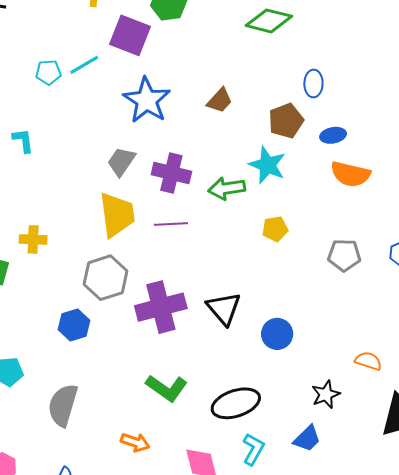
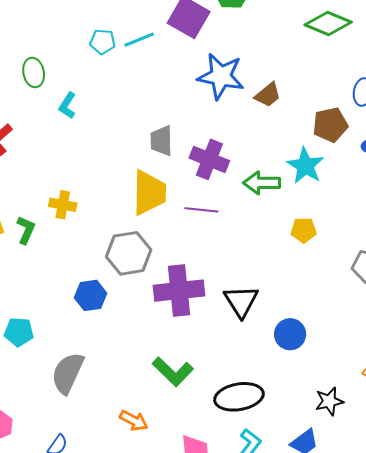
blue star: (147, 100) -> (221, 76), moved, turned -30
cyan L-shape: (23, 141) -> (67, 105), turned -148
gray trapezoid: (121, 162) -> (161, 141), turned -44

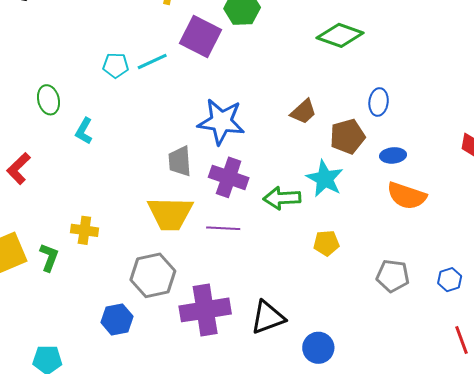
blue star: (221, 76) -> (221, 122), moved
brown trapezoid: (268, 95) -> (303, 112), moved
yellow trapezoid: (149, 193) -> (170, 214), turned 93
black triangle: (241, 301) -> (268, 317), turned 45

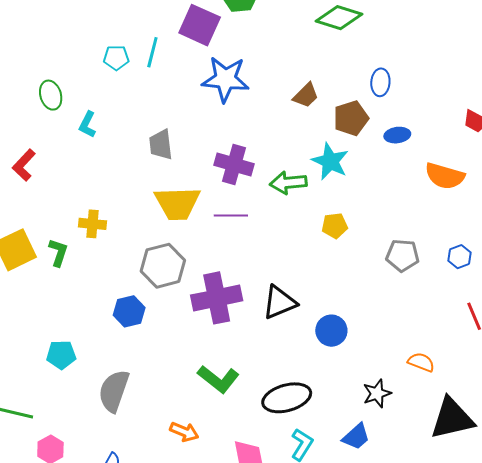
cyan line: (152, 62) -> (152, 52), turned -48
blue star: (221, 122) -> (225, 79), moved
gray trapezoid: (180, 161) -> (161, 145), moved
orange semicircle: (407, 196) -> (445, 176), moved

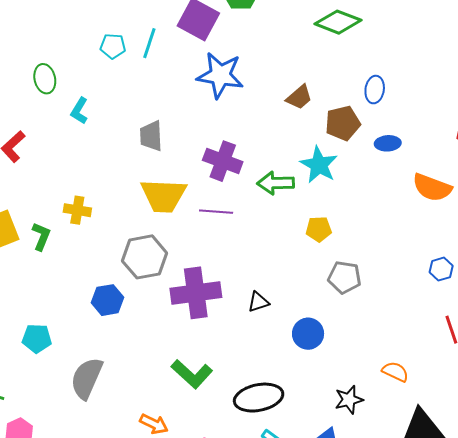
gray pentagon: (402, 255) -> (345, 277), moved
black triangle: (280, 302) -> (258, 302), size x0.6

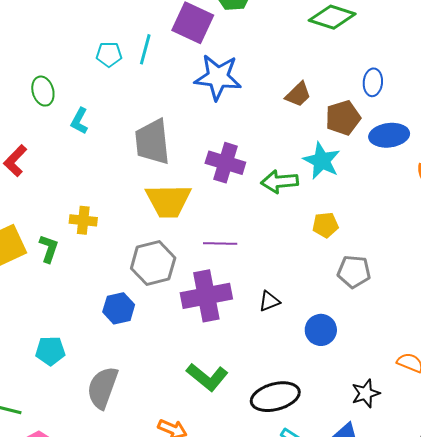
gray trapezoid: (151, 136) -> (152, 142), size x1.5
blue ellipse: (388, 143) -> (389, 135), size x1.5
purple line: (216, 212) -> (220, 244), moved

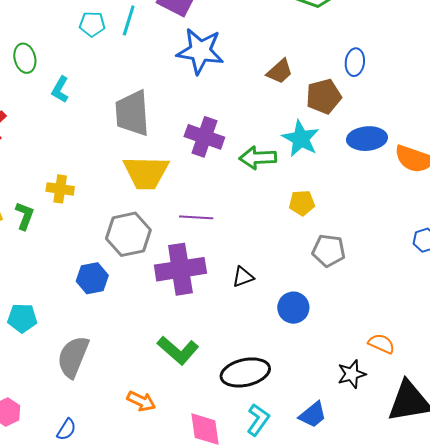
blue ellipse: (389, 135) -> (367, 139), moved
black star: (366, 393) -> (352, 374), moved

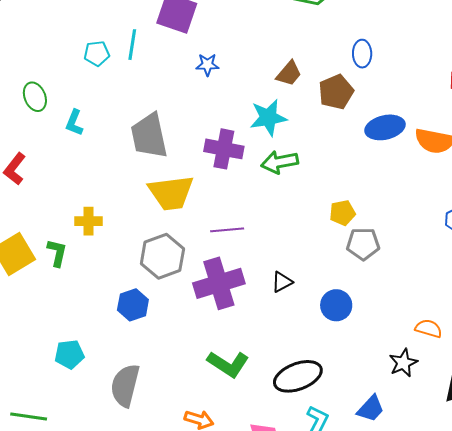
blue star: (200, 51) -> (207, 65), size x0.5
cyan star: (301, 139) -> (268, 118), moved, turned -30
yellow pentagon: (302, 203) -> (342, 213), moved

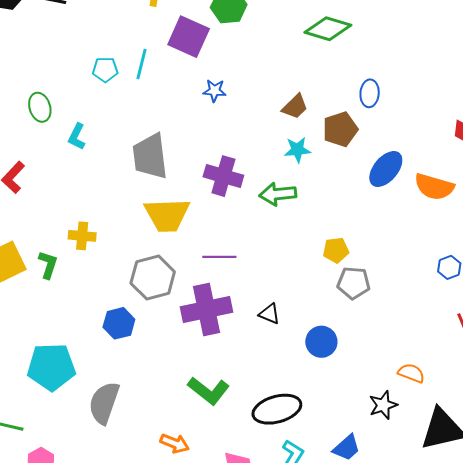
cyan star: (268, 118) -> (297, 150), moved, size x0.7
blue ellipse: (385, 127) -> (386, 169), turned -42
black triangle: (282, 282) -> (269, 314), turned 45
cyan pentagon: (69, 354) -> (51, 367), size x1.6

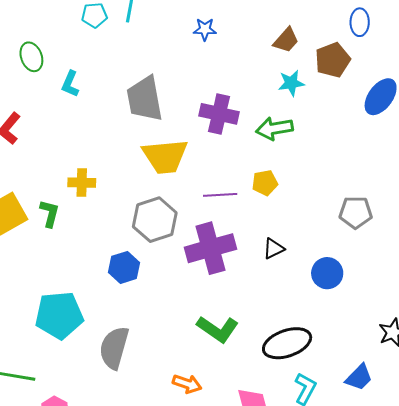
yellow pentagon: (336, 250) -> (265, 183), moved
black triangle: (269, 314) -> (274, 249), turned -45

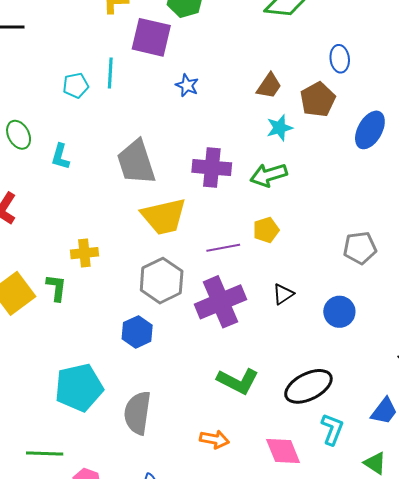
blue star: (205, 29) -> (187, 85), turned 30

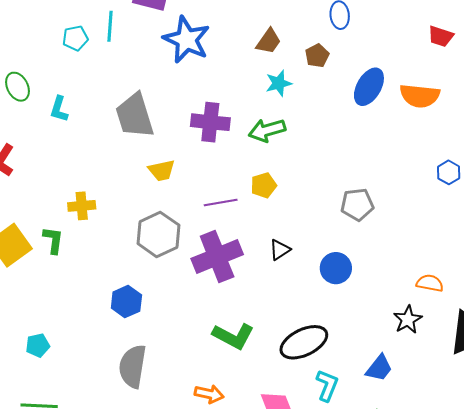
blue star: (187, 85) -> (187, 40), size x2.0
brown pentagon: (318, 100) -> (317, 56), size x0.7
yellow trapezoid: (164, 216) -> (162, 170), size x0.6
blue hexagon: (137, 332) -> (126, 302), moved
cyan pentagon: (79, 387) -> (38, 345), moved, size x0.5

